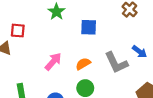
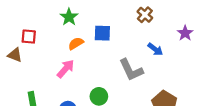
blue arrow: (140, 52) -> (155, 49), moved
orange semicircle: (83, 64) -> (76, 43), moved

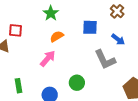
blue square: (102, 33) -> (90, 27), moved
blue arrow: (155, 49) -> (118, 39), moved

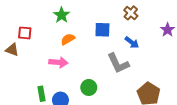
pink arrow: (48, 59) -> (58, 62), turned 54
green rectangle: (19, 86) -> (42, 94), moved

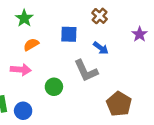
green circle: (89, 87) -> (54, 87), moved

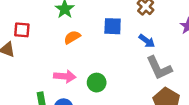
pink arrow: (21, 70) -> (65, 76), moved
gray L-shape: (86, 71) -> (159, 68), moved

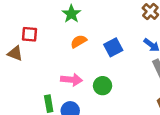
blue square: (113, 26) -> (113, 47), moved, turned -30

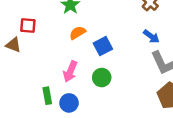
blue square: (113, 47) -> (103, 46), moved
pink arrow: (71, 80) -> (70, 71), turned 108

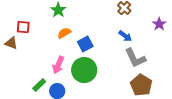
green circle: (102, 78) -> (84, 70), size x1.6
green rectangle: (47, 96) -> (39, 85), turned 56

